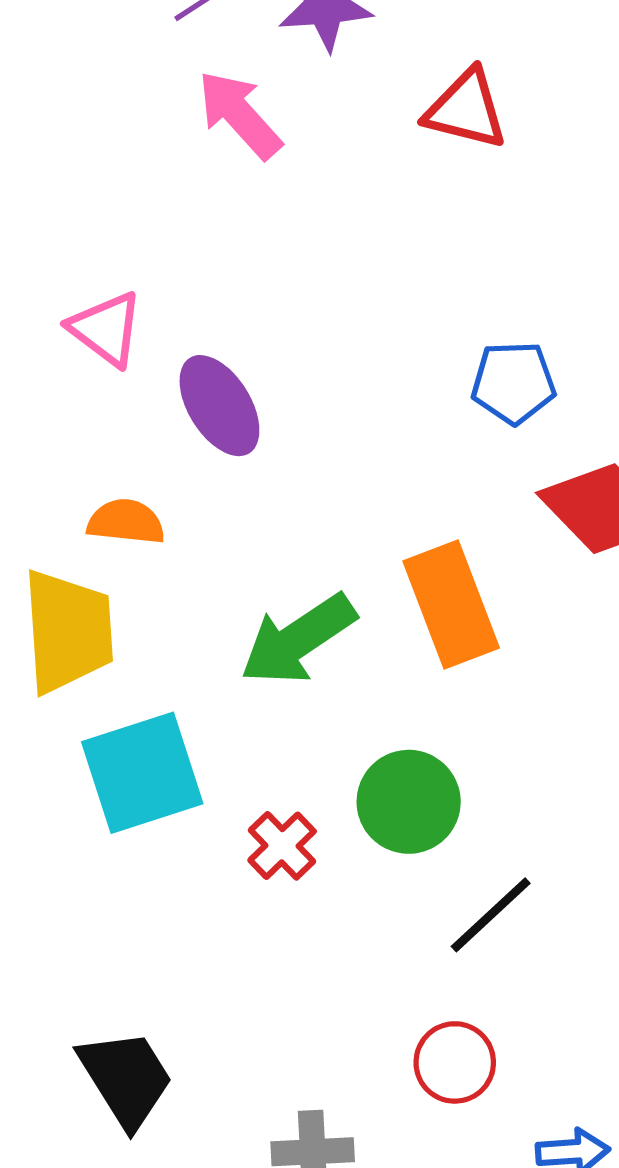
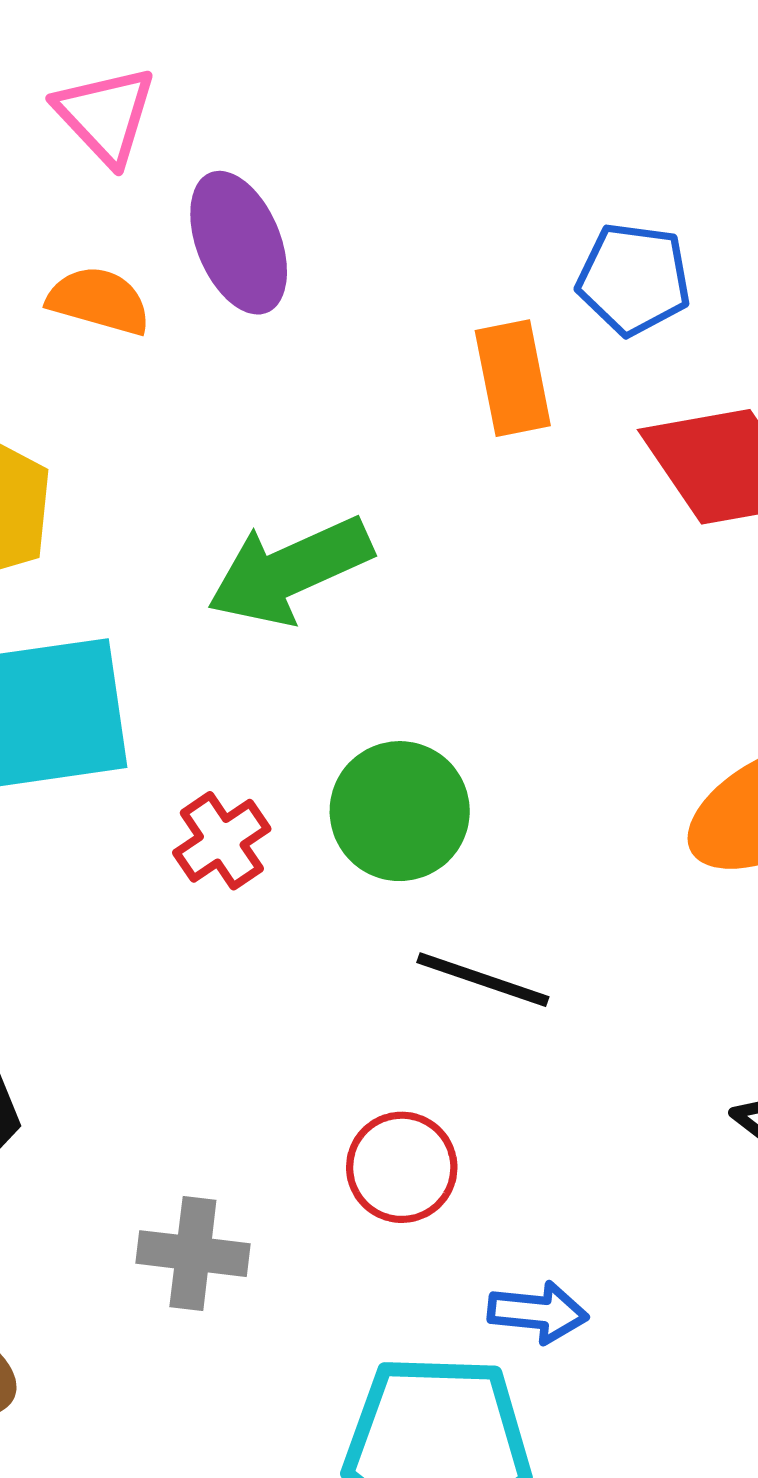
orange semicircle: (126, 522) -> (99, 301), moved
orange rectangle: (451, 604) -> (513, 378), moved, size x0.7
black line: (491, 915) -> (483, 980), turned 52

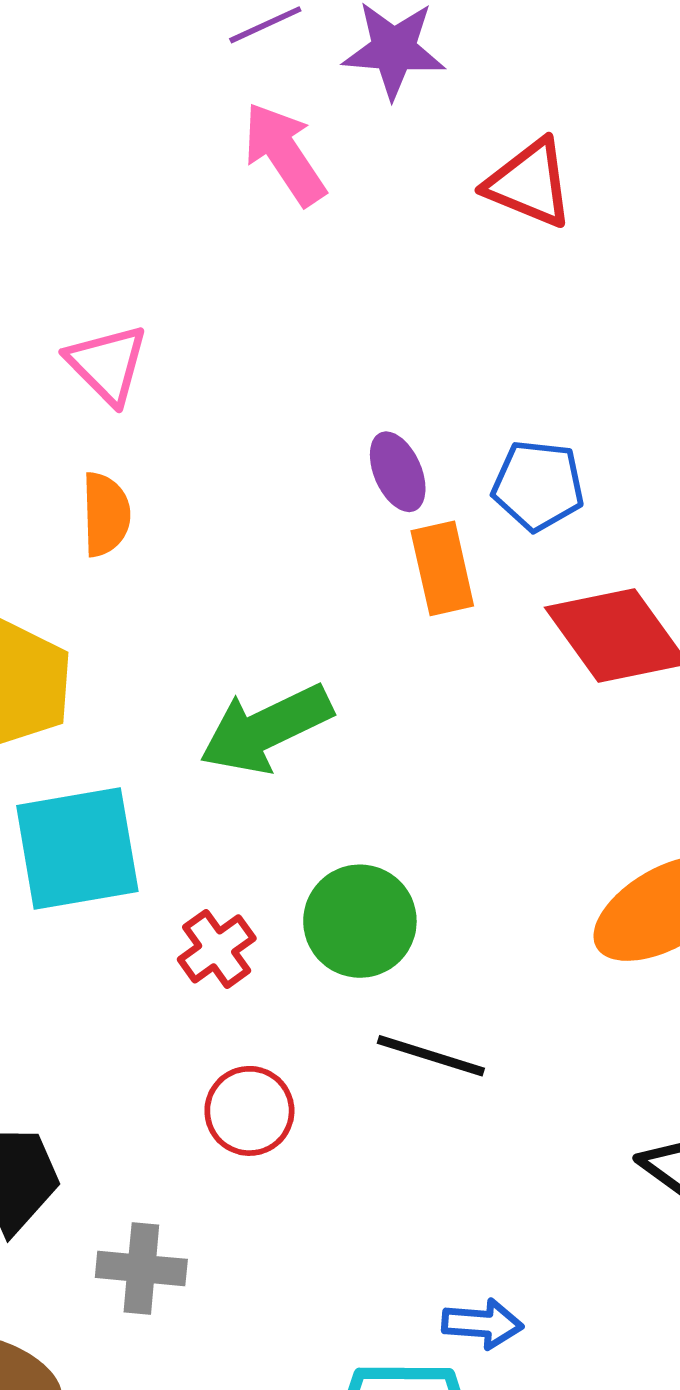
purple ellipse: (239, 243) -> (398, 472), moved, size x0.7
orange semicircle: (99, 301) -> (106, 514), turned 74
red circle: (402, 1167) -> (249, 1111), moved
gray cross: (193, 1254) -> (141, 1268), moved

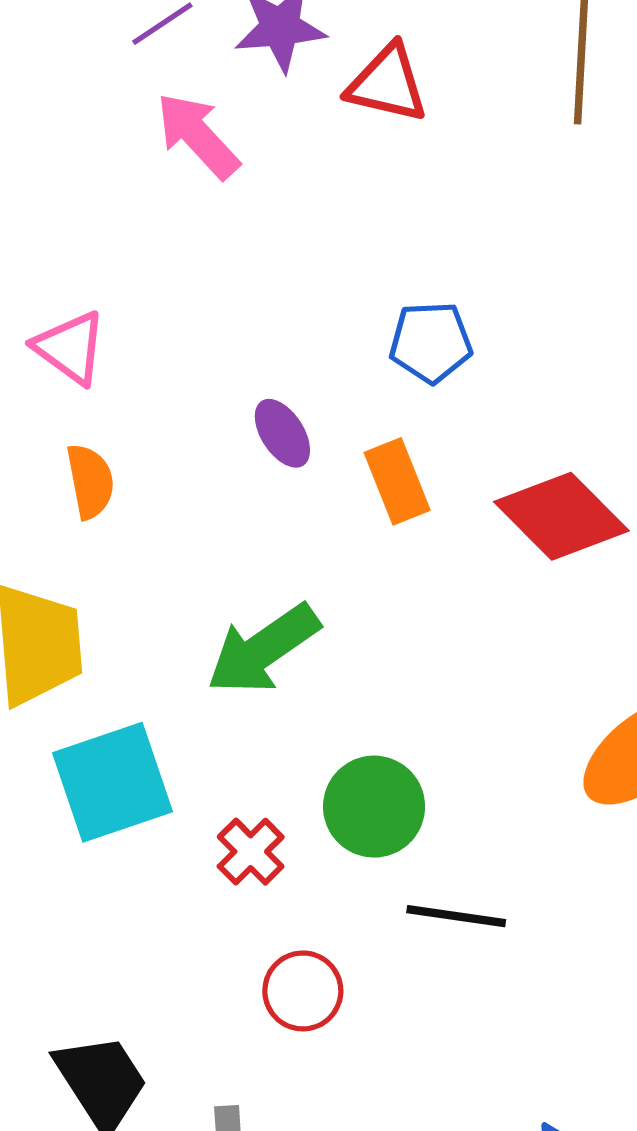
red triangle: (529, 183) -> (387, 84), moved
purple ellipse: (398, 472) -> (282, 433), moved
blue pentagon: (538, 485) -> (431, 342), moved

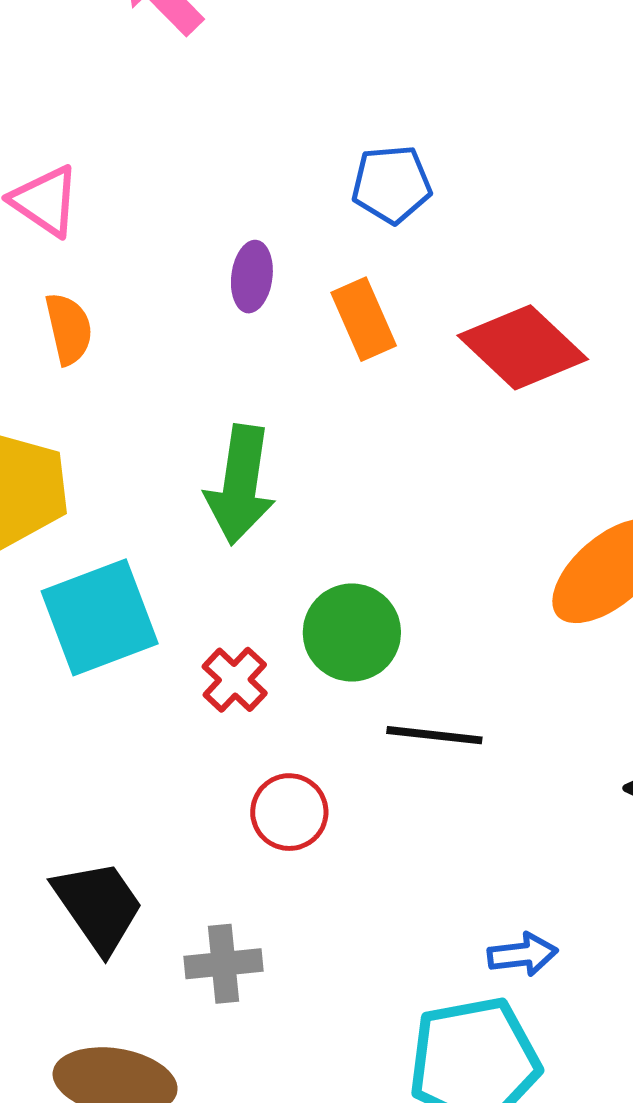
purple ellipse: (282, 433) -> (252, 277), turned 42
green arrow: (263, 649) -> (240, 485), turned -45

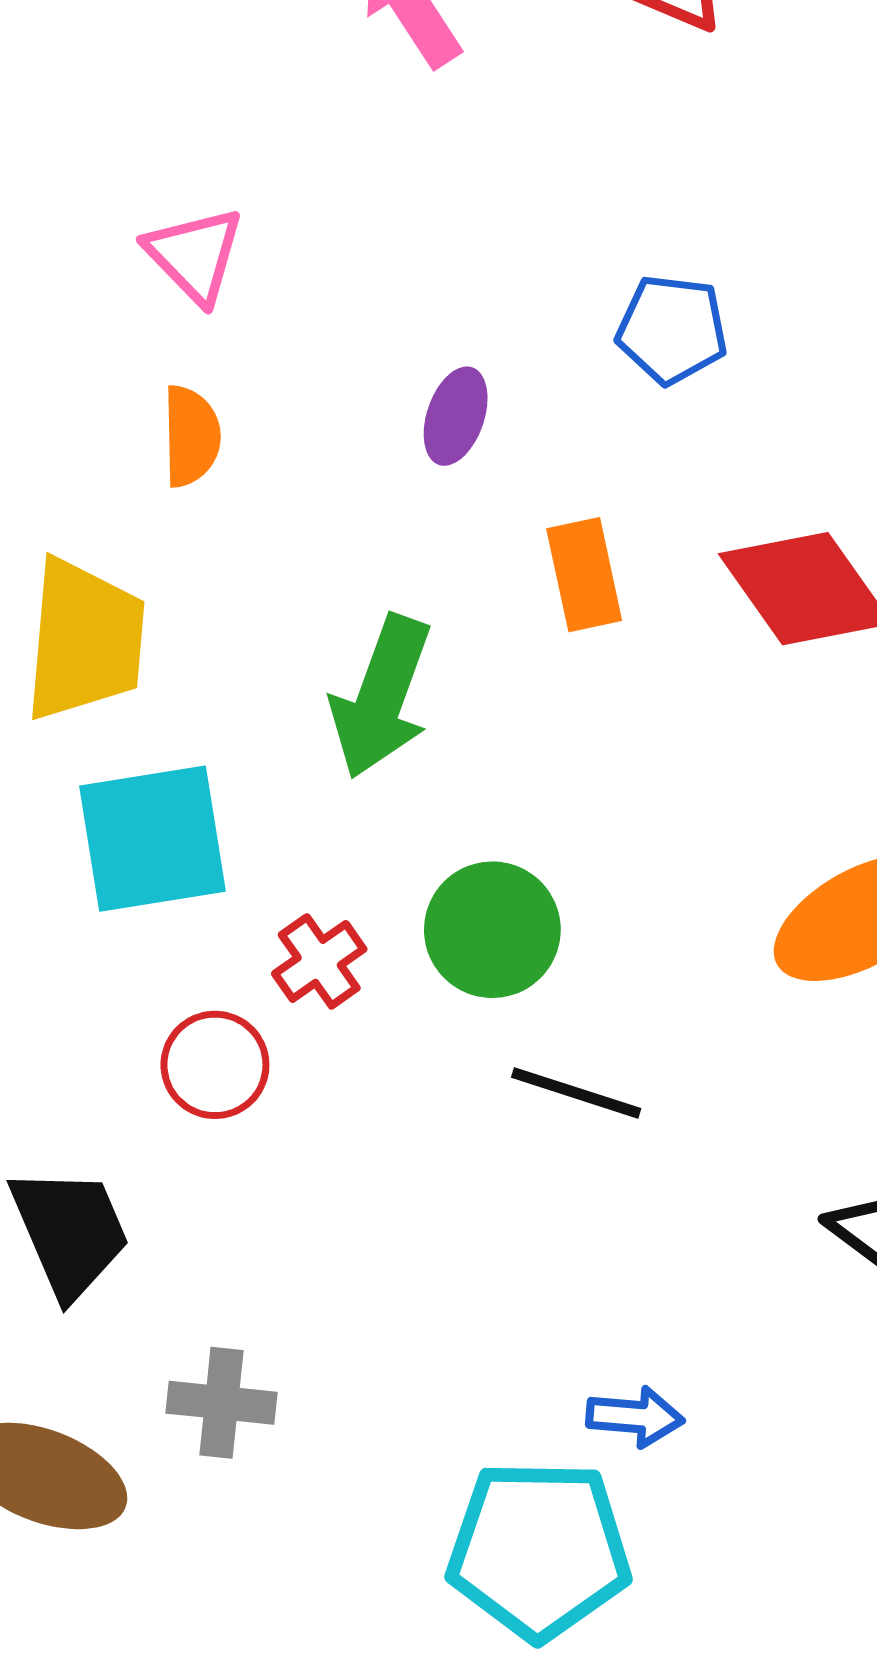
orange rectangle: (364, 319) -> (584, 575), moved
red circle: (289, 812) -> (215, 1065), moved
gray cross: (224, 964) -> (222, 1403), moved

